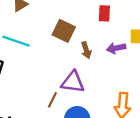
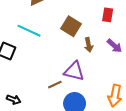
purple arrow: (116, 48) -> (114, 46), turned -133
brown line: (52, 100) -> (55, 85), turned 32

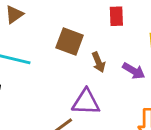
purple arrow: (114, 46) -> (134, 71), moved

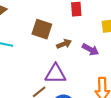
brown arrow: (99, 62) -> (64, 44), turned -88

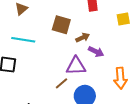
purple arrow: (90, 50) -> (96, 52), moved

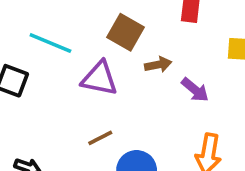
purple arrow: (96, 52) -> (195, 90), moved
purple triangle: (76, 66) -> (100, 78), moved

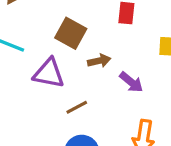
brown line: (100, 138) -> (77, 107), moved

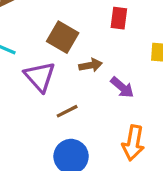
purple triangle: (49, 73) -> (40, 77), turned 36

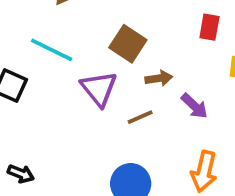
red rectangle: (119, 18) -> (209, 27), moved
brown line: (67, 111) -> (140, 117), moved

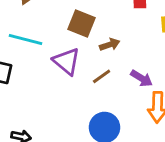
purple arrow: (194, 106) -> (141, 78), moved

